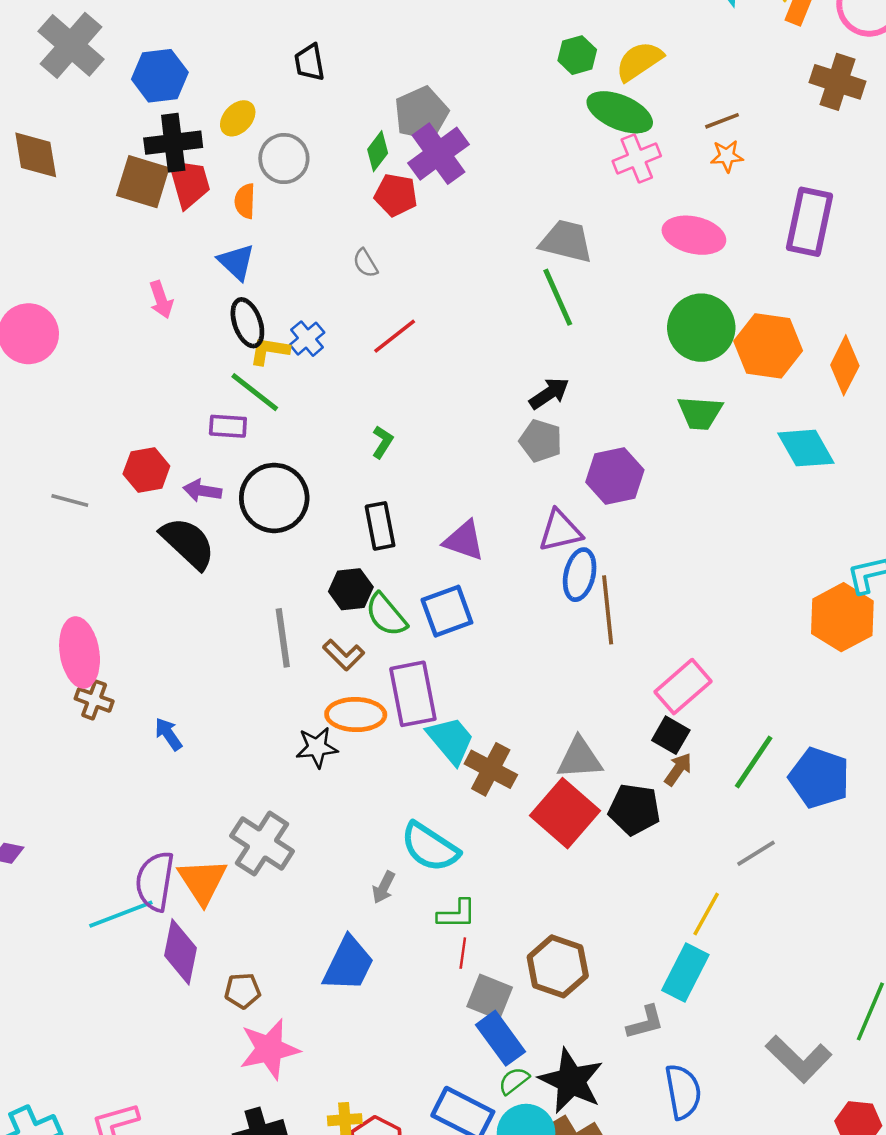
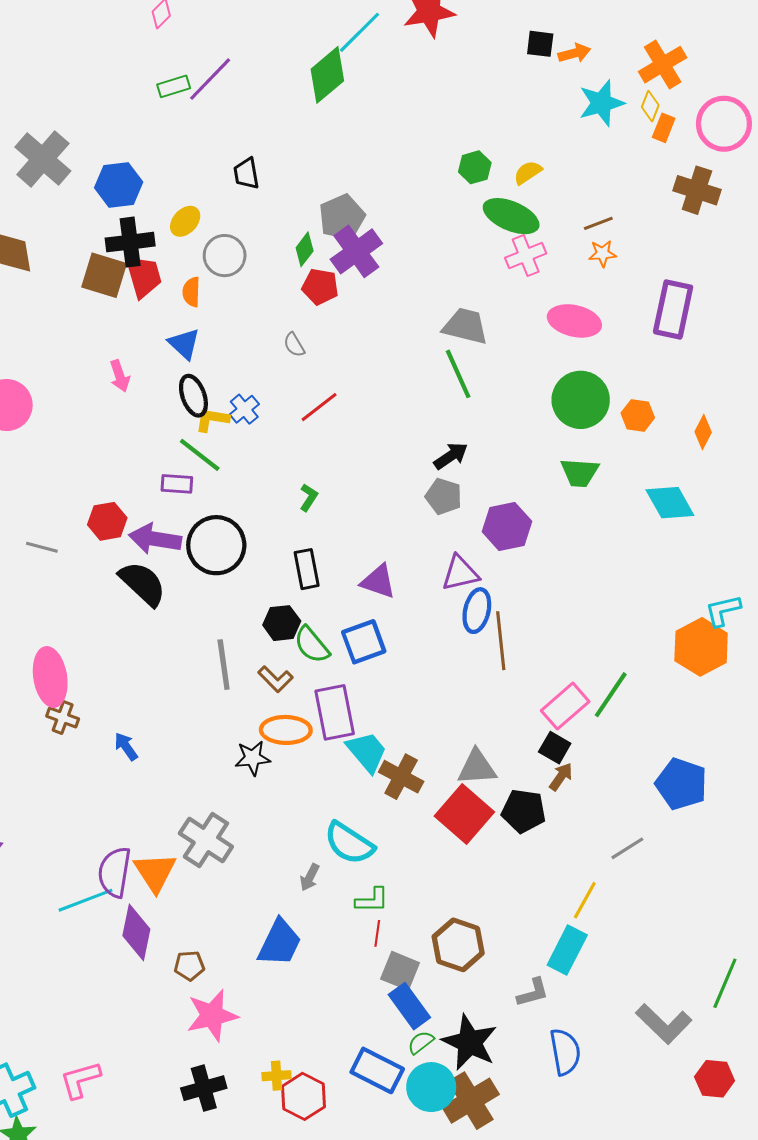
yellow semicircle: (639, 61) -> (528, 173), size x0.7
orange hexagon: (768, 346) -> (638, 415), size x0.6
orange diamond: (845, 365) -> (703, 432), size x0.7
purple arrow: (202, 491) -> (155, 539), size x1.6
green line: (754, 762) -> (611, 695), moved

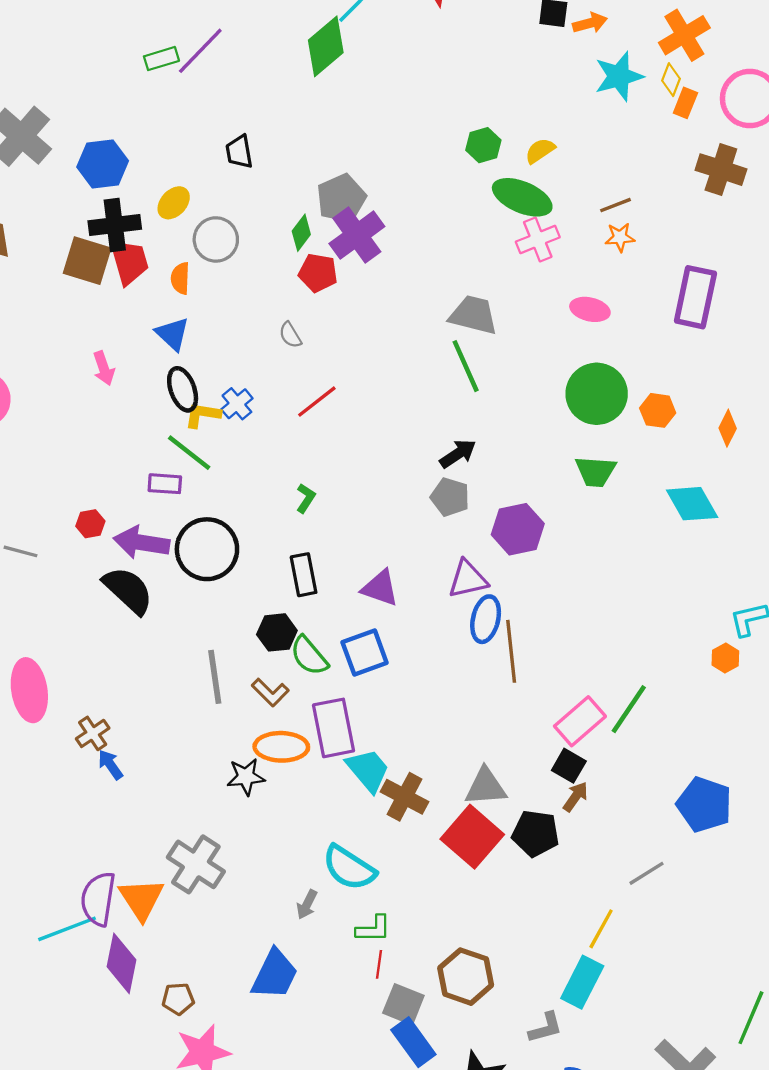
pink ellipse: (574, 321) -> (590, 309), size x0.7
red hexagon: (107, 521) -> (90, 524), size x0.7
orange hexagon: (701, 647) -> (725, 658), size x0.5
brown cross: (63, 718) -> (93, 733), moved, turned 36

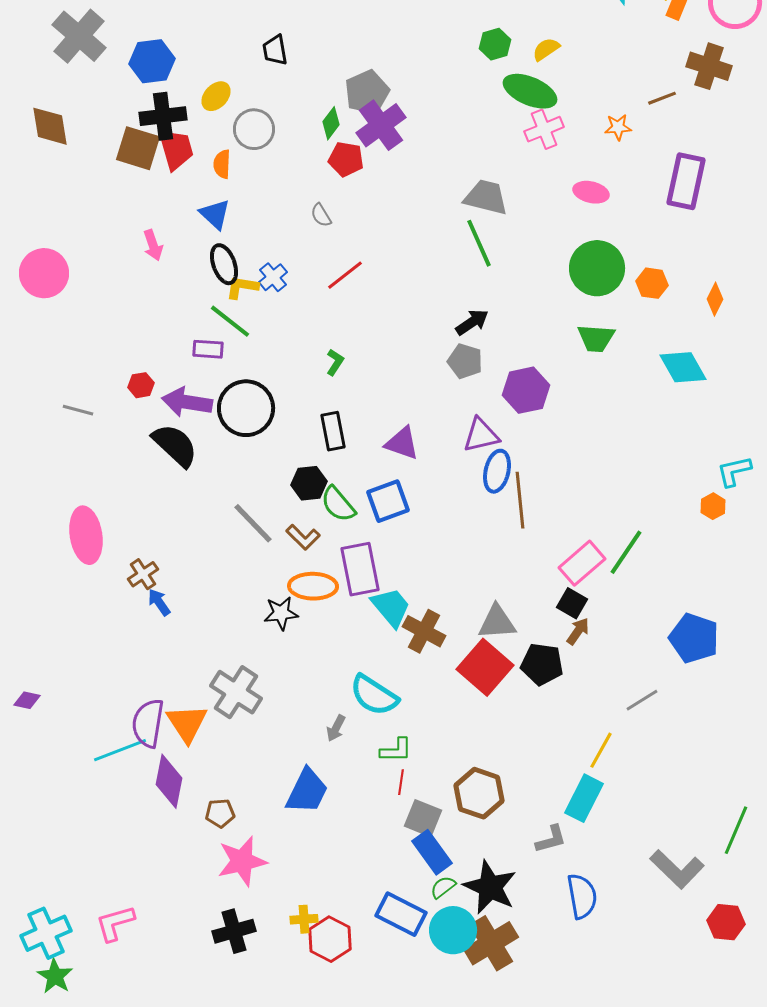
brown line: (615, 205) -> (662, 98), moved
gray line: (215, 677) -> (253, 523), turned -36

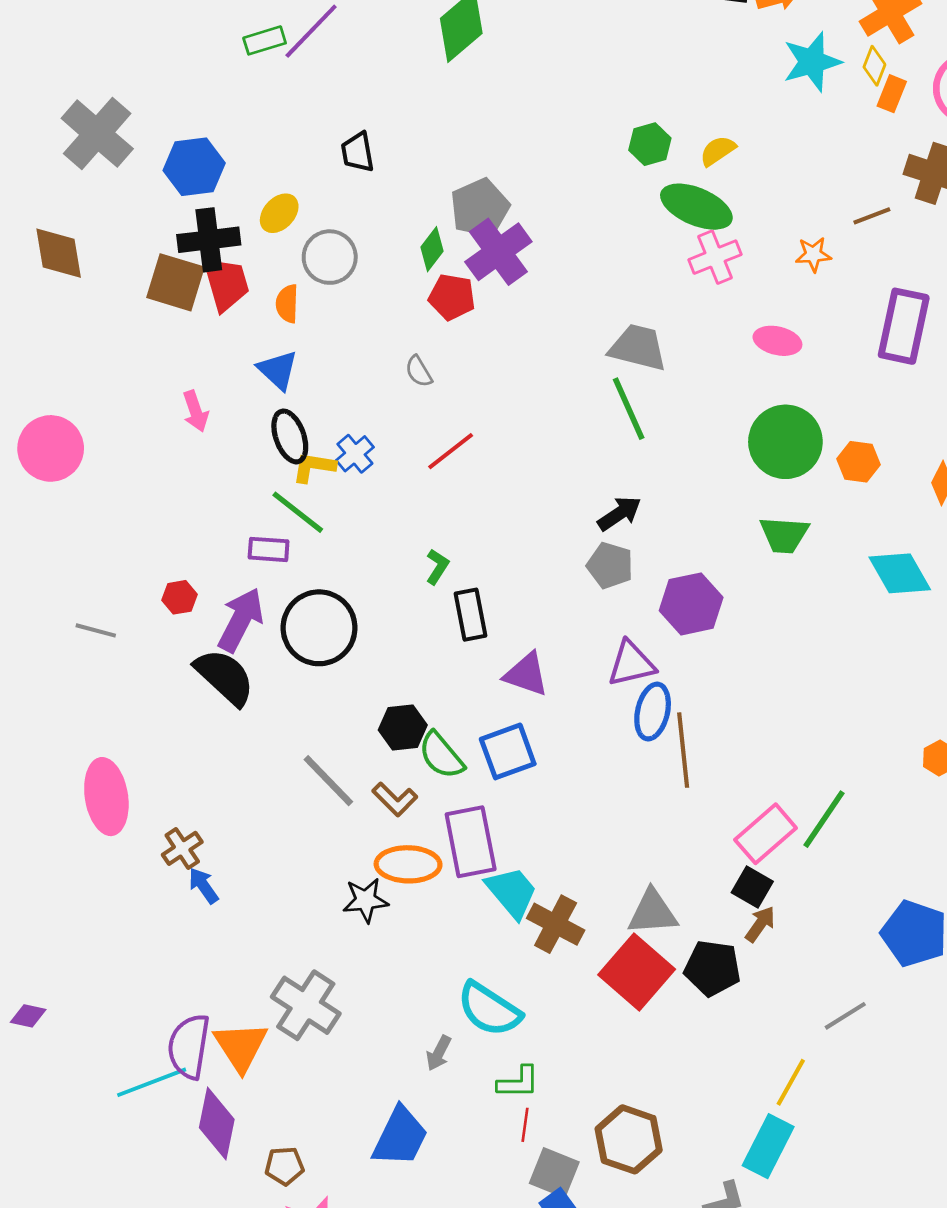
purple arrow: (187, 402) -> (241, 620), turned 108
black rectangle: (333, 431) -> (471, 615), moved

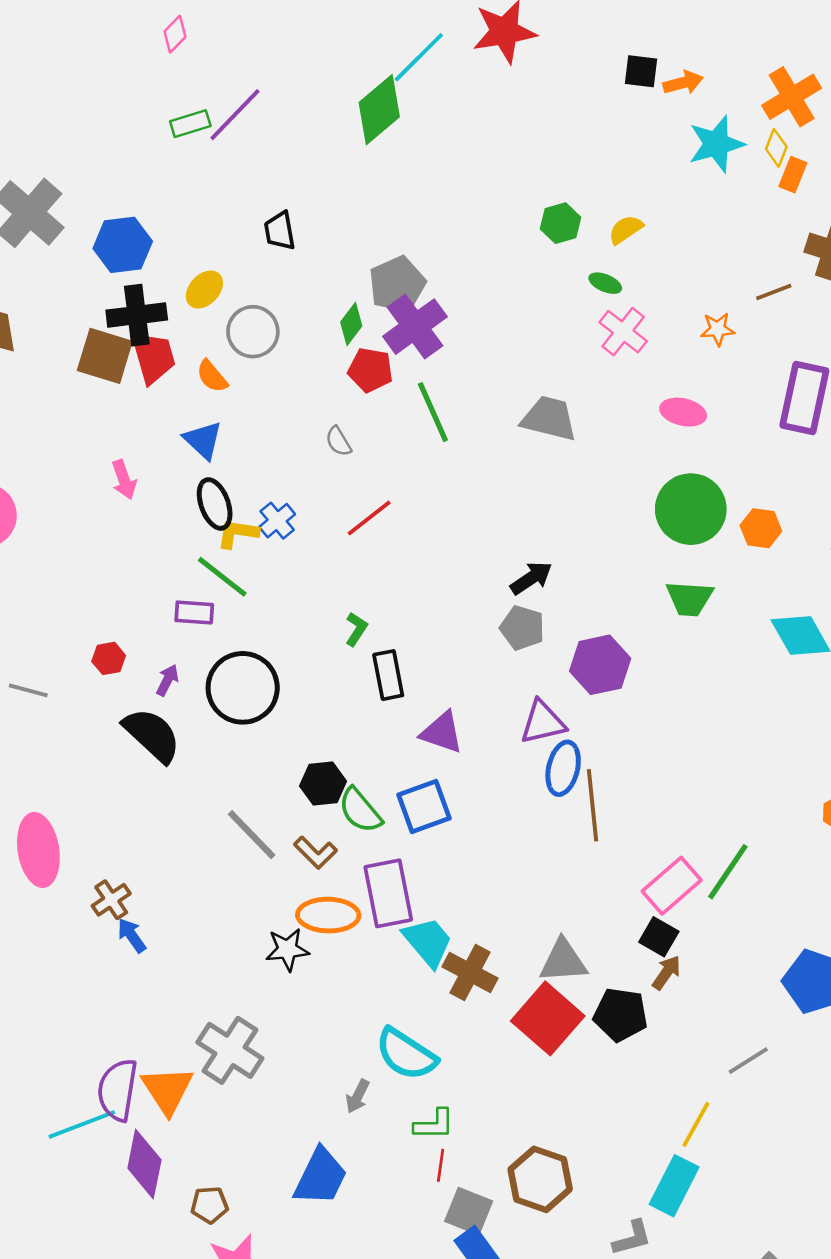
green ellipse: (696, 207) -> (605, 283), size x0.5
pink cross: (715, 257) -> (623, 332), turned -30
orange semicircle: (287, 304) -> (212, 376), turned -42
green line: (629, 409) -> (433, 412), moved
purple arrow: (241, 620) -> (167, 680), size x0.5

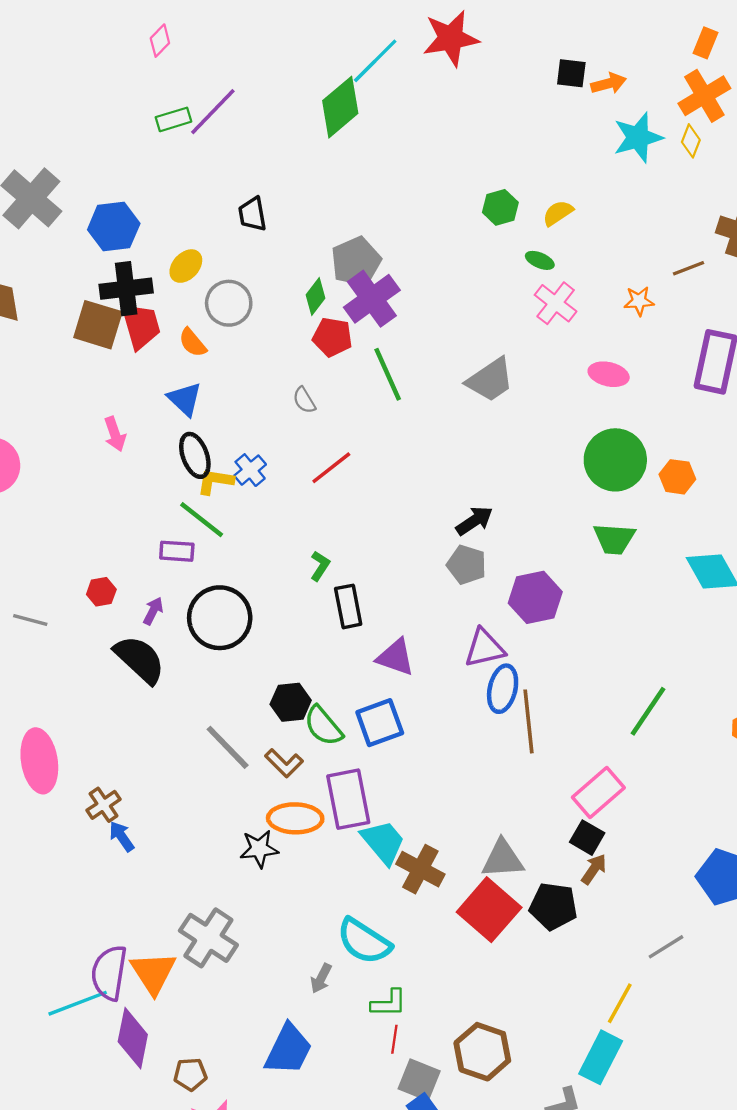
orange rectangle: (793, 175) -> (705, 43), moved
gray trapezoid: (549, 418) -> (490, 380), turned 132
green line: (728, 872) -> (648, 711), moved

